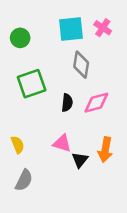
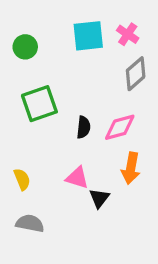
gray diamond: (81, 65) -> (136, 74), moved, turned 40
orange arrow: (105, 150) -> (131, 168), moved
gray semicircle: (24, 180) -> (30, 223), turned -105

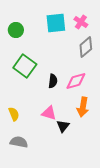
green square: (39, 104) -> (25, 66), turned -35

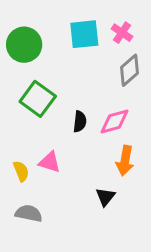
green circle: (16, 30) -> (24, 45), size x1.5
pink triangle: (49, 113) -> (50, 162), moved
black triangle: (63, 126) -> (105, 197), moved

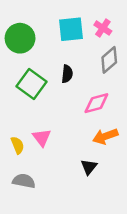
black semicircle: (80, 121) -> (67, 74), moved
orange arrow: (125, 161) -> (105, 136), turned 60
pink triangle: (50, 162) -> (42, 138), turned 36

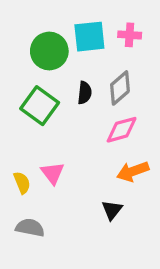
pink cross: (103, 28) -> (130, 35), turned -30
green circle: (20, 38) -> (49, 51), moved
gray diamond: (109, 60) -> (120, 88), moved

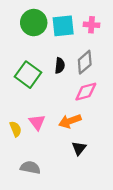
green circle: (49, 51) -> (34, 23), moved
orange arrow: (133, 171) -> (70, 121), moved
gray semicircle: (30, 228) -> (30, 167), moved

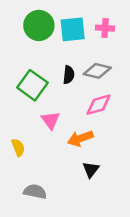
gray diamond: (85, 62) -> (97, 71), turned 55
pink triangle: (37, 122) -> (51, 120), moved

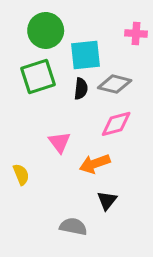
pink cross: (105, 28) -> (136, 34), moved
cyan square: (73, 29) -> (85, 55), moved
green square: (32, 85) -> (38, 76), moved, turned 36
gray semicircle: (35, 192) -> (73, 227), moved

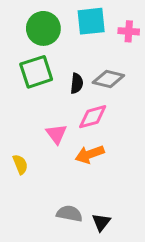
cyan square: (85, 55) -> (91, 21), moved
pink diamond: (116, 124) -> (93, 117), moved
black triangle: (107, 200) -> (101, 222), moved

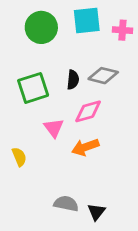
green square: (36, 72) -> (33, 88), moved

